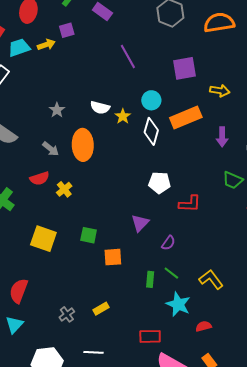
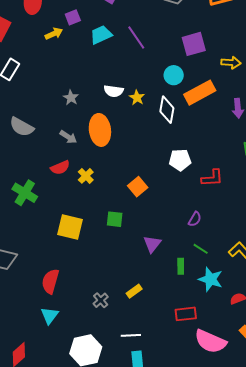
cyan trapezoid: (19, 48) -> (101, 35), moved
cyan circle: (151, 100) -> (174, 75), moved
purple triangle: (140, 223) -> (152, 244), moved
orange square: (113, 257) -> (138, 187), moved, turned -30
green rectangle: (150, 279) -> (181, 266), moved

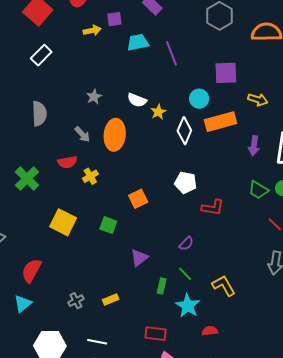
gray semicircle: (22, 127) -> (39, 114), turned -135

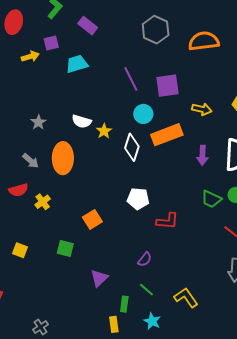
purple line: (171, 53) -> (131, 79), moved
yellow square: (63, 222) -> (20, 250), size x0.6
yellow rectangle: (111, 300) -> (114, 324), moved, turned -70
cyan star: (188, 306) -> (152, 321), size x0.7

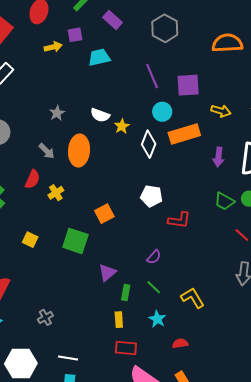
gray hexagon: (156, 30) -> (165, 28), moved
red semicircle: (18, 190) -> (33, 179), turned -54
green square: (65, 249) -> (75, 241), size x1.5
green rectangle: (124, 304) -> (126, 292), moved

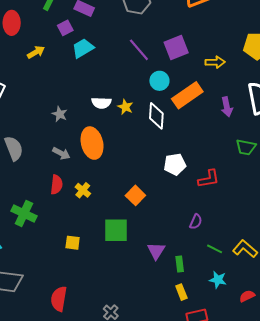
purple square: (75, 35) -> (65, 28), moved
green line: (154, 287) -> (215, 249), moved

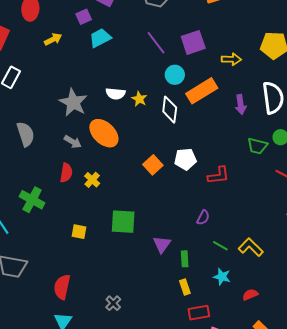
gray star: (60, 114) -> (73, 102), size x1.8
orange ellipse: (92, 143) -> (104, 133), turned -36
orange square: (135, 195) -> (153, 165), moved

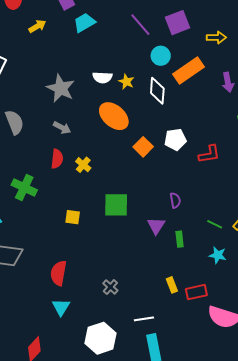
orange ellipse: (104, 133) -> (114, 116), moved
purple semicircle: (203, 217) -> (175, 200), moved, turned -35
yellow rectangle: (185, 287) -> (172, 285), moved

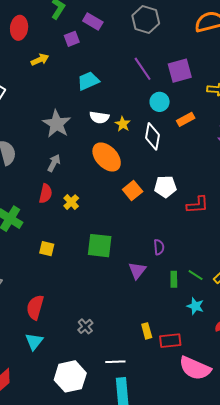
cyan trapezoid: (84, 23) -> (88, 81), moved
orange rectangle: (188, 70) -> (186, 119), size x0.6
gray arrow: (62, 128) -> (54, 163), turned -96
yellow square: (73, 217) -> (47, 249), moved
green rectangle: (180, 239) -> (174, 279), moved

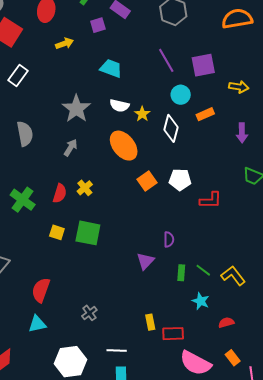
cyan trapezoid: (88, 81) -> (111, 68), turned 40
red semicircle: (46, 194) -> (60, 193), moved
green square: (100, 246) -> (88, 233), moved
cyan triangle: (34, 341) -> (37, 324), turned 36

